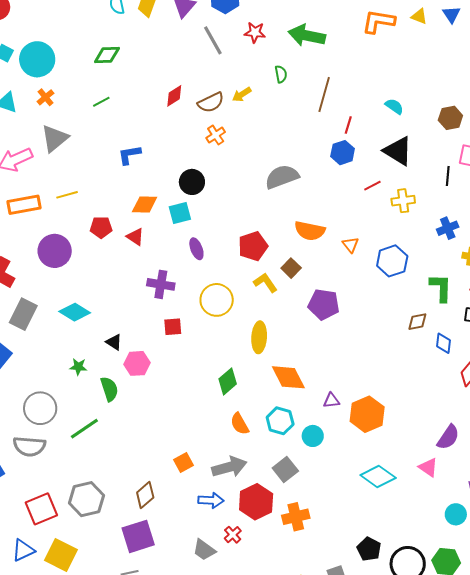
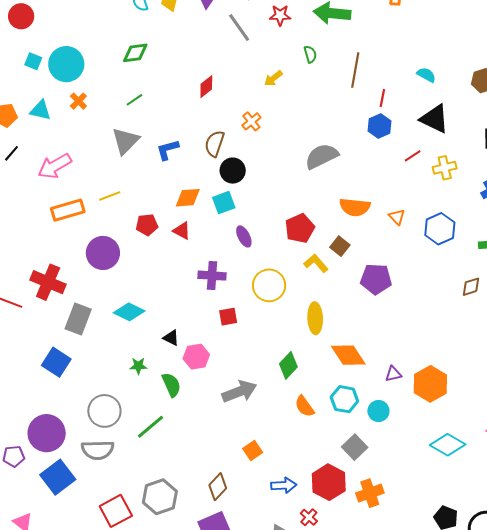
brown semicircle: (211, 102) -> (215, 144), moved, turned 140
gray triangle: (55, 138) -> (126, 141), moved
gray arrow: (229, 467) -> (239, 391), moved

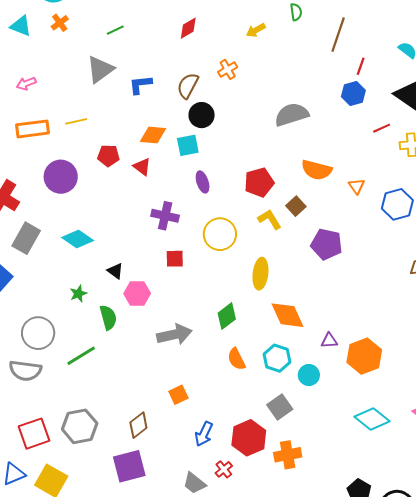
pink arrow: (55, 166) -> (26, 83), size x0.6
green star: (138, 366) -> (78, 294), turned -30
blue arrow: (284, 485) -> (204, 434), turned 110

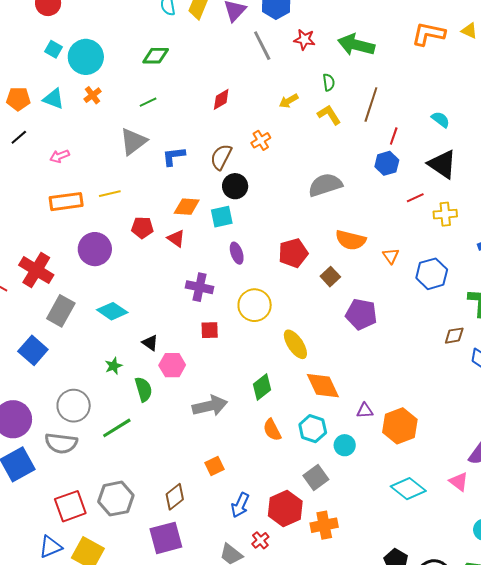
yellow L-shape: (270, 219) -> (329, 115), moved
yellow ellipse: (260, 274) -> (295, 344), turned -40

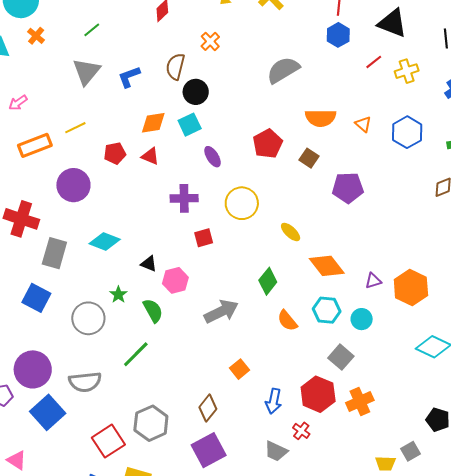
yellow ellipse: (295, 344) -> (291, 232), size x0.7
gray circle: (74, 406) -> (88, 318), moved

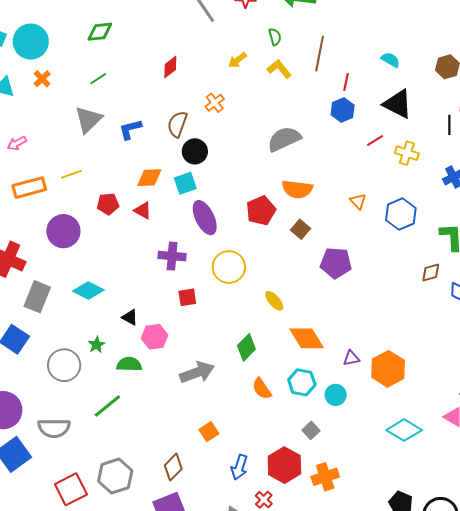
yellow cross: (407, 71) -> (407, 153), turned 30
orange semicircle: (320, 118) -> (297, 189), moved
purple ellipse: (213, 157) -> (205, 218), size x1.6
green semicircle: (153, 311) -> (129, 364), turned -65
gray square: (341, 357) -> (311, 430), size x0.7

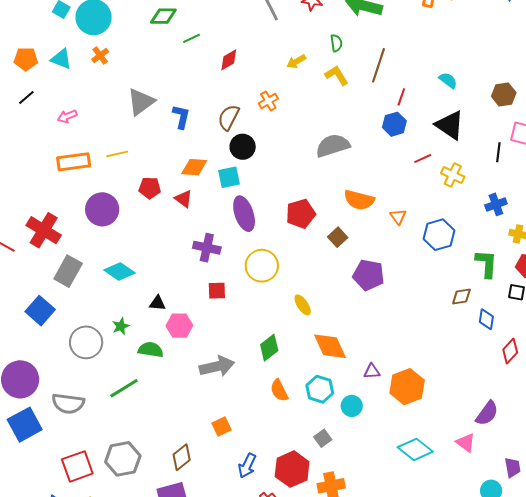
green line: (98, 79) -> (191, 38), moved
blue L-shape: (130, 129) -> (181, 117), turned 110
orange semicircle: (297, 189) -> (359, 200), moved
black triangle: (130, 317) -> (157, 303), turned -30

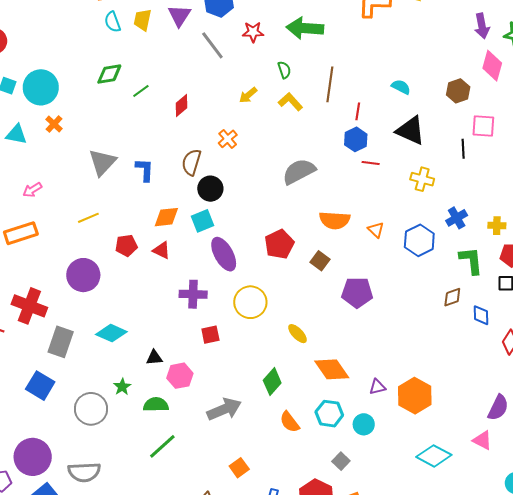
red line: (423, 159) -> (371, 163), moved, turned 42
orange rectangle: (74, 162) -> (21, 233), moved
blue cross: (496, 204) -> (457, 218), moved
green line: (124, 388) -> (162, 446), moved

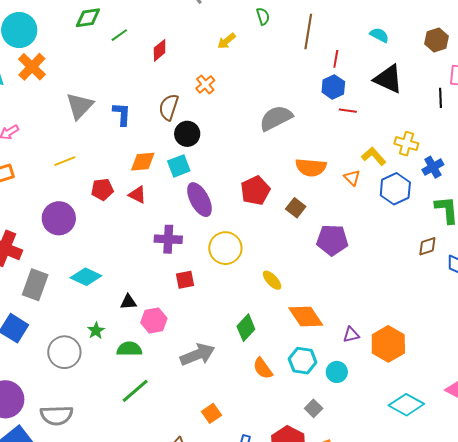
yellow L-shape: (290, 102) -> (374, 156), moved
orange cross: (54, 124) -> (32, 67), size x1.6
yellow cross: (422, 179) -> (406, 144), moved

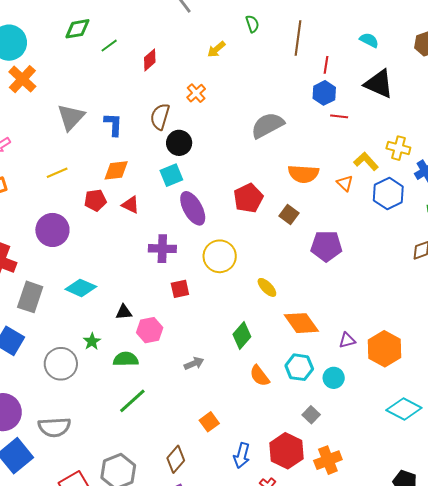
orange diamond: (143, 162) -> (116, 170), moved
gray arrow: (197, 355) -> (194, 363), size x0.6

